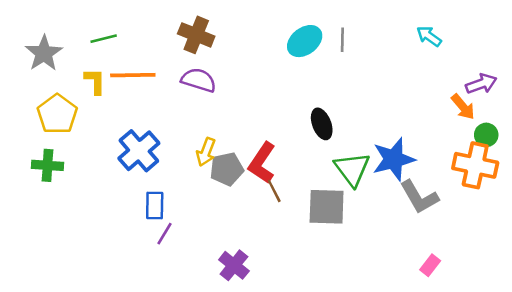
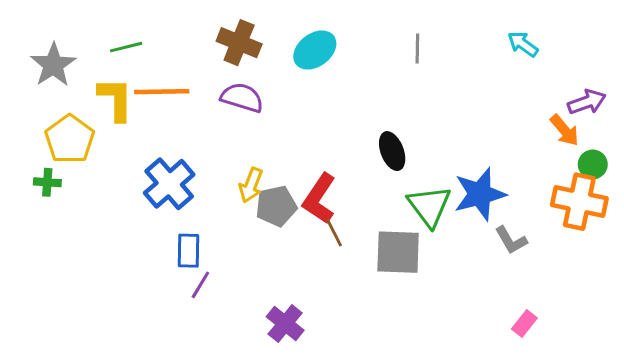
cyan ellipse: (305, 41) -> (315, 50), moved
yellow L-shape: (95, 81) -> (116, 99), size x1.4
green cross: (47, 165) -> (47, 182), moved, size x0.7
gray L-shape: (419, 197) -> (511, 240), size x0.7

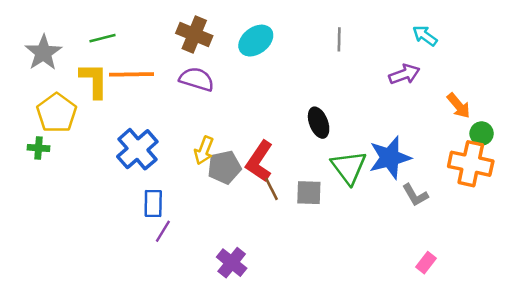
purple arrow: (587, 102) -> (404, 74), moved
gray square: (398, 252) -> (309, 193), moved, size x0.7

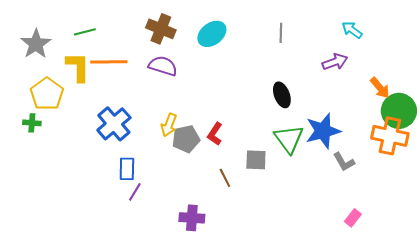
black ellipse: (319, 123) -> (282, 95), moved
green circle: (482, 133) -> (399, 111), size x1.8
red L-shape: (259, 161) -> (215, 134), size x0.7
brown line: (271, 189) -> (225, 178), moved
purple cross: (232, 263) -> (192, 218), turned -35

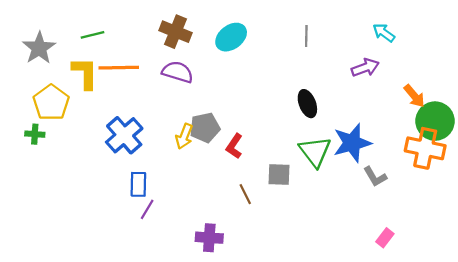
gray pentagon: (186, 139) -> (205, 128), moved

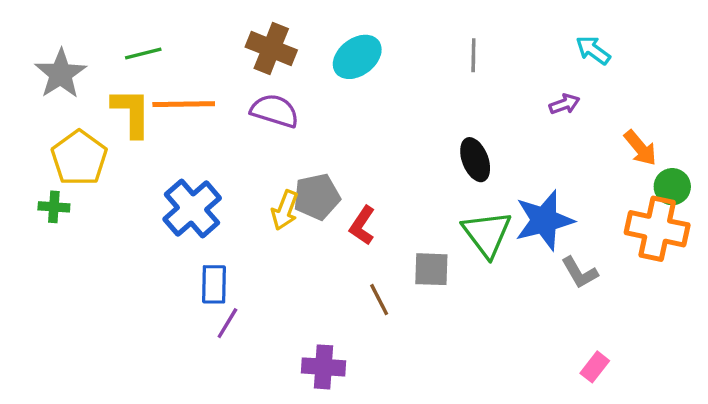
purple arrow: (365, 68) -> (564, 104), size x0.7
green circle: (435, 121) -> (672, 187), size x0.6

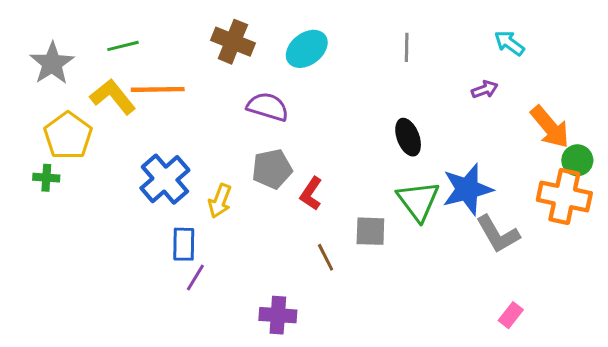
purple semicircle: (275, 111) -> (268, 107), moved
yellow L-shape: (131, 112) -> (113, 97), turned -39
orange arrow: (640, 148) -> (550, 127), size x1.4
yellow arrow: (285, 210) -> (220, 201), moved
gray L-shape: (580, 273) -> (498, 234), size x1.4

